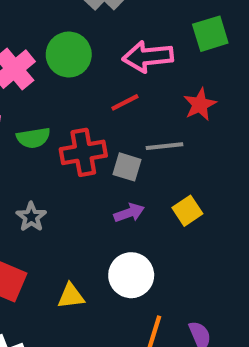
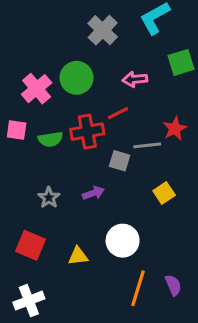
pink arrow: (148, 57) -> (135, 79), size x0.7
red star: (200, 104) -> (175, 129), moved
red cross: (83, 152) -> (87, 132), moved
purple arrow: (129, 213) -> (93, 193), moved

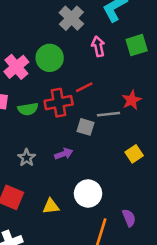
pink arrow: (135, 79) -> (98, 46), moved, turned 84
yellow square: (164, 193) -> (134, 154), moved
purple semicircle: (173, 285) -> (129, 218), moved

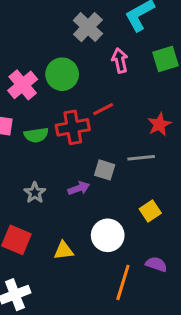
gray line: (108, 114) -> (141, 158), moved
gray square: (85, 127) -> (105, 170), moved
yellow square: (134, 154) -> (150, 211), moved
purple semicircle: (129, 218) -> (156, 264), turned -48

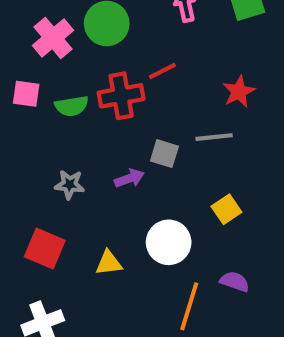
gray star: (35, 193) -> (70, 185), turned -30

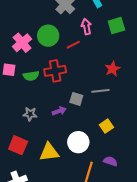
red line: (162, 71) -> (73, 45), moved
yellow triangle: (109, 263) -> (49, 152), size x1.5

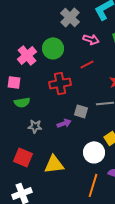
pink arrow: (86, 27) -> (91, 39), turned 119
red line: (73, 45) -> (87, 64), moved
green semicircle: (31, 76) -> (22, 102), moved
white circle: (78, 142) -> (94, 152), moved

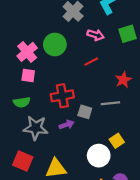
pink square: (14, 82) -> (28, 75), moved
red cross: (60, 83) -> (62, 96), moved
gray star: (35, 126) -> (36, 128), size x1.6

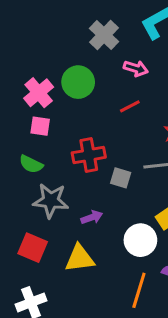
green semicircle: (22, 102) -> (31, 164), turned 35
purple arrow: (67, 125) -> (92, 217), moved

